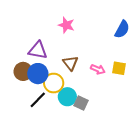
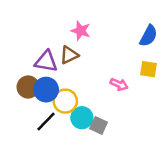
brown triangle: (70, 63) -> (69, 55), moved, turned 42
yellow square: (119, 68) -> (148, 69), moved

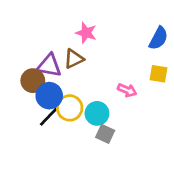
brown circle: (28, 87) -> (33, 81), moved
cyan circle: (82, 118) -> (97, 113), moved
black line: (46, 122) -> (49, 116), moved

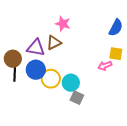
brown circle: (33, 81) -> (13, 59), moved
pink arrow: (127, 90) -> (105, 66), moved, turned 136
black line: (49, 116) -> (15, 73), moved, turned -42

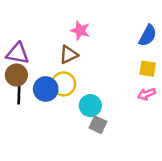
purple triangle: (36, 48) -> (18, 53), moved
pink arrow: (105, 66) -> (146, 94), moved
yellow circle: (51, 79) -> (64, 84), moved

